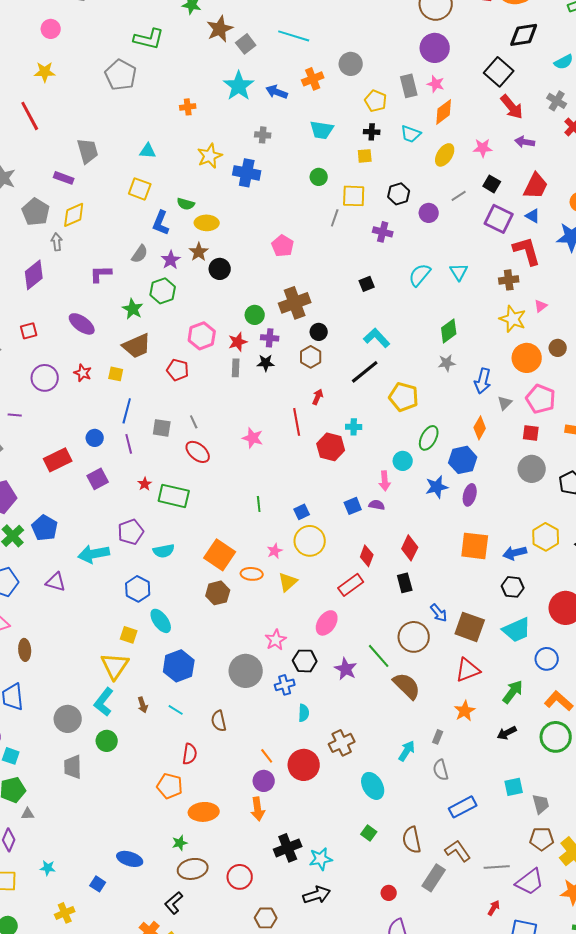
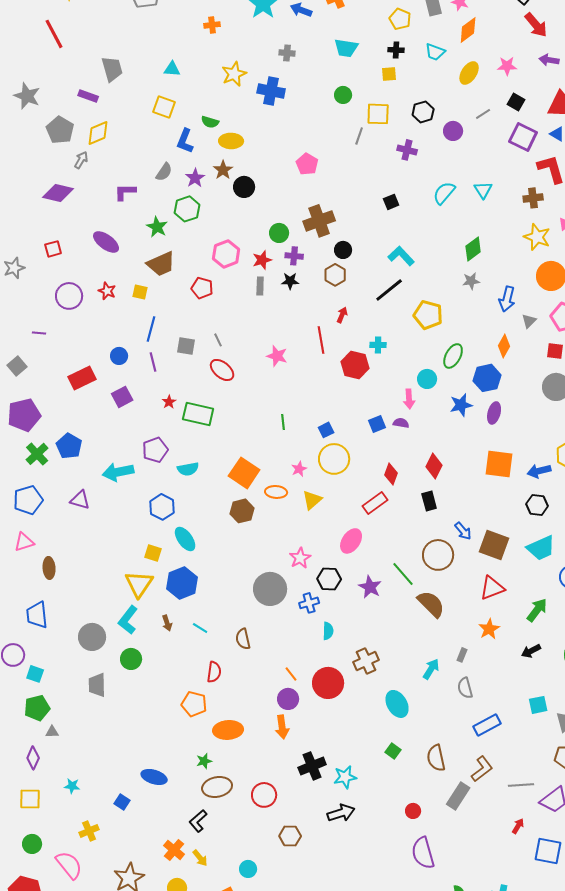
gray arrow: (57, 242) -> (81, 160), turned 36
purple diamond: (34, 275) -> (58, 193), turned 52
blue hexagon: (179, 666) -> (182, 583), moved
brown L-shape: (458, 851) -> (482, 769), turned 88

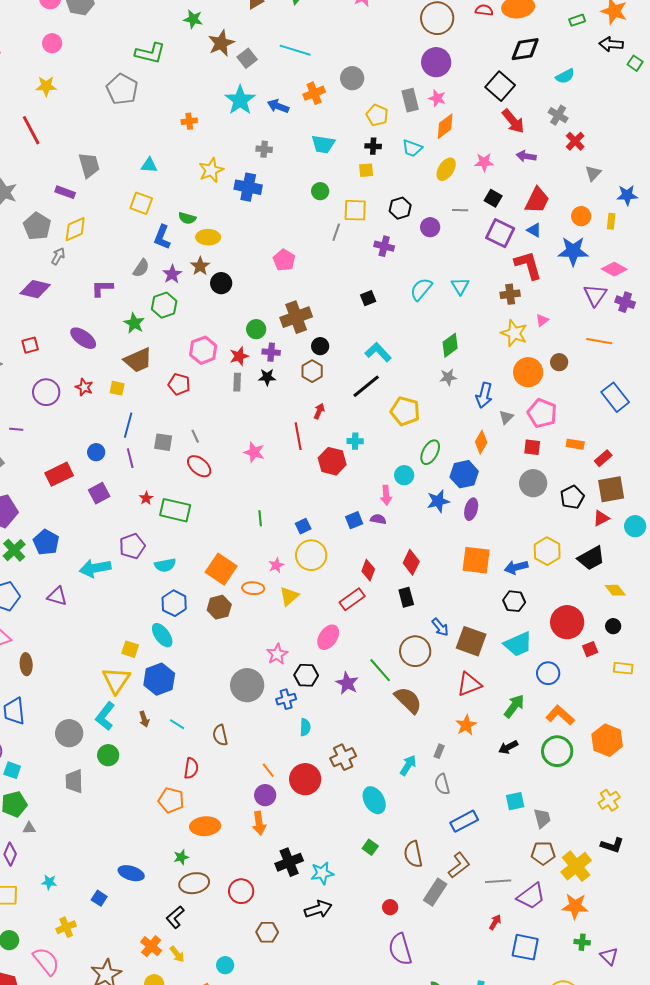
gray line: (483, 114) -> (460, 210), turned 35
blue hexagon: (162, 507) -> (174, 603), moved

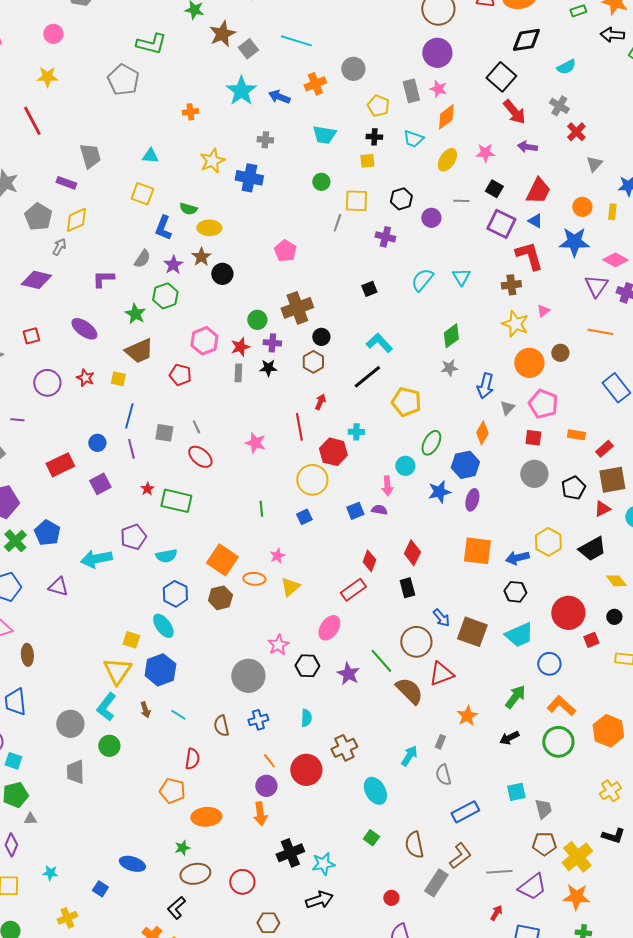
yellow circle: (311, 555) -> (312, 480), moved
red triangle: (469, 684) -> (441, 674), moved
blue cross: (286, 699) -> (258, 720), moved

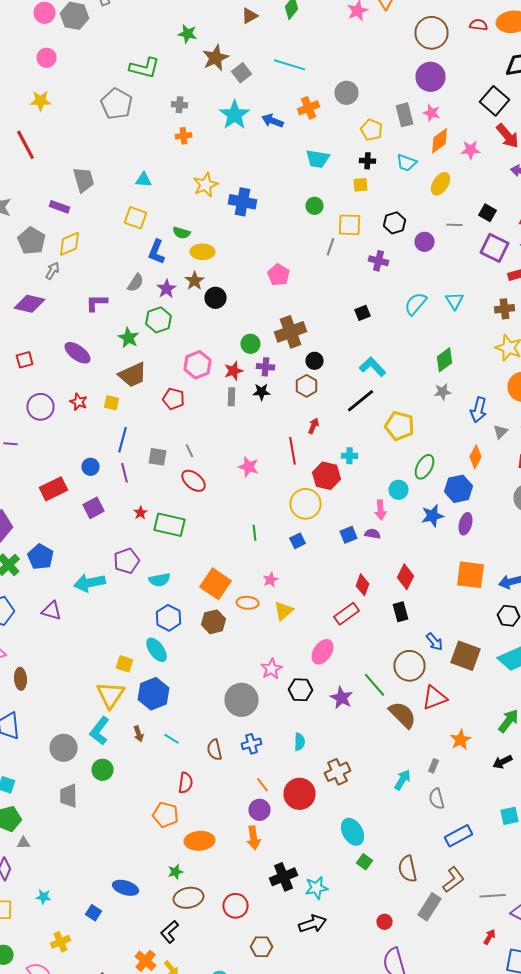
gray cross: (265, 140) -> (180, 105), moved
pink star: (485, 153) -> (470, 150), moved
cyan ellipse: (375, 791) -> (352, 832), moved

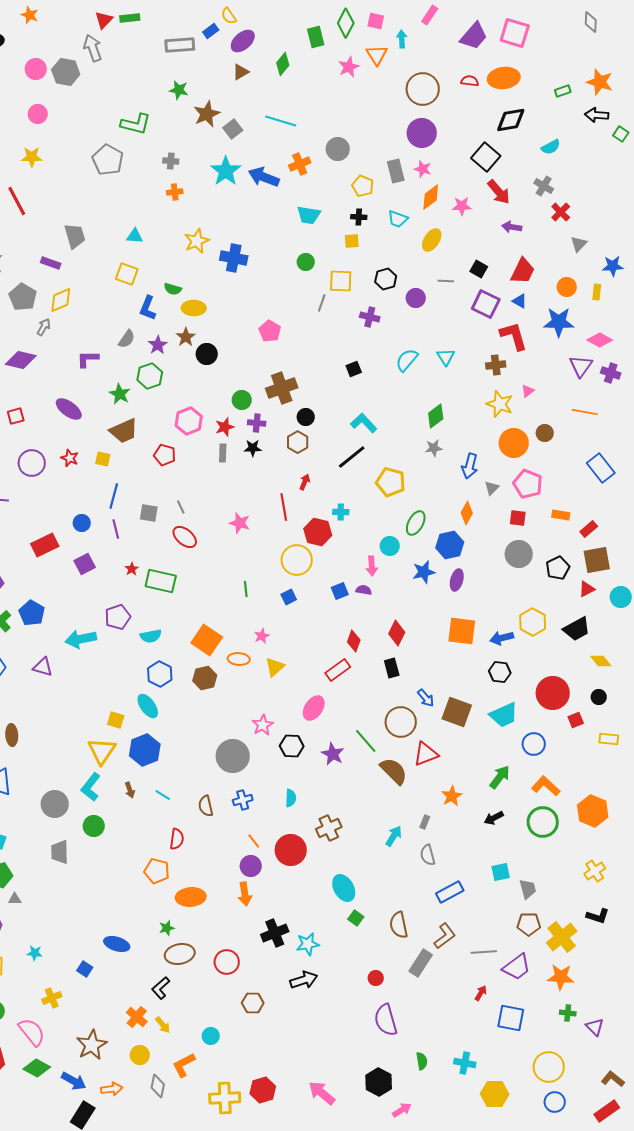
blue arrow: (272, 121) -> (264, 177), size x1.4

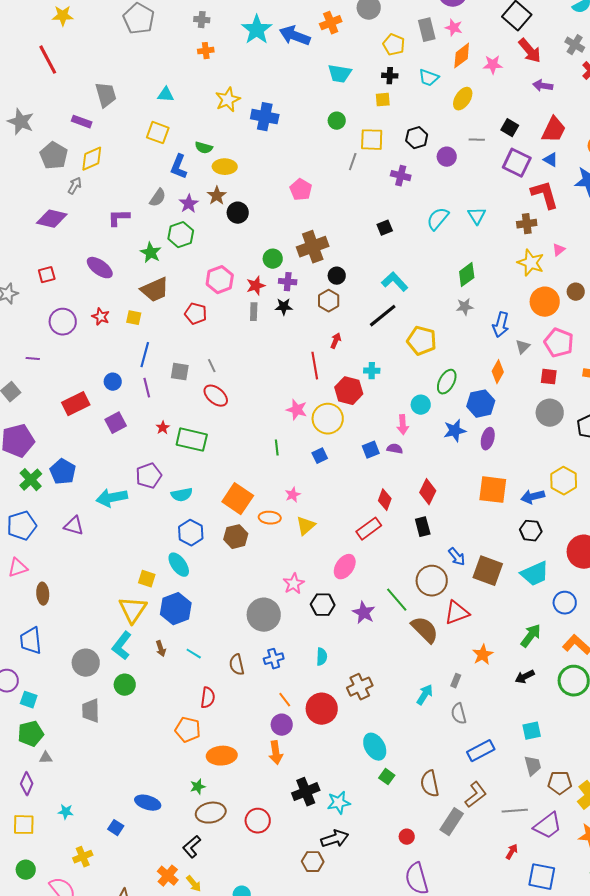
pink star: (240, 523) -> (297, 410), moved
gray trapezoid: (528, 889) -> (533, 766), moved
brown hexagon: (253, 1003) -> (313, 862), moved

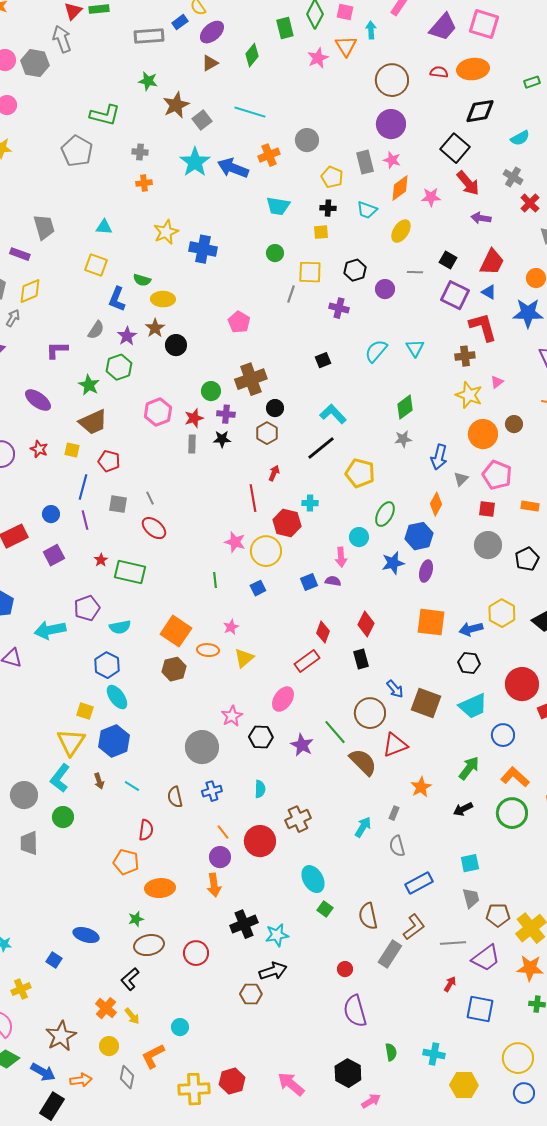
red pentagon: (196, 314) -> (109, 461), moved
blue hexagon: (191, 533) -> (107, 665), moved

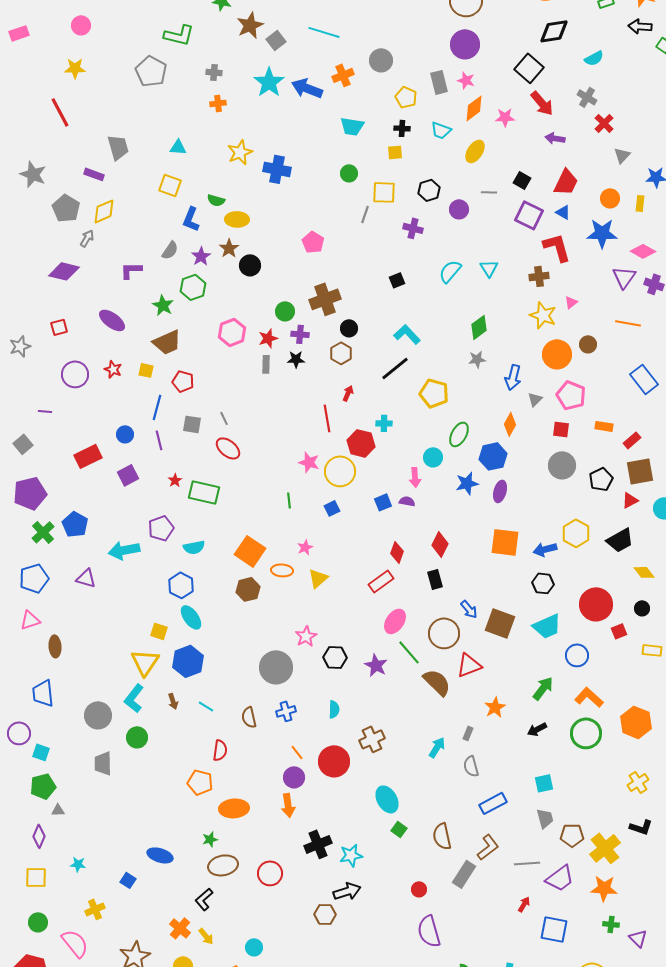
pink ellipse: (283, 699) -> (395, 621), moved

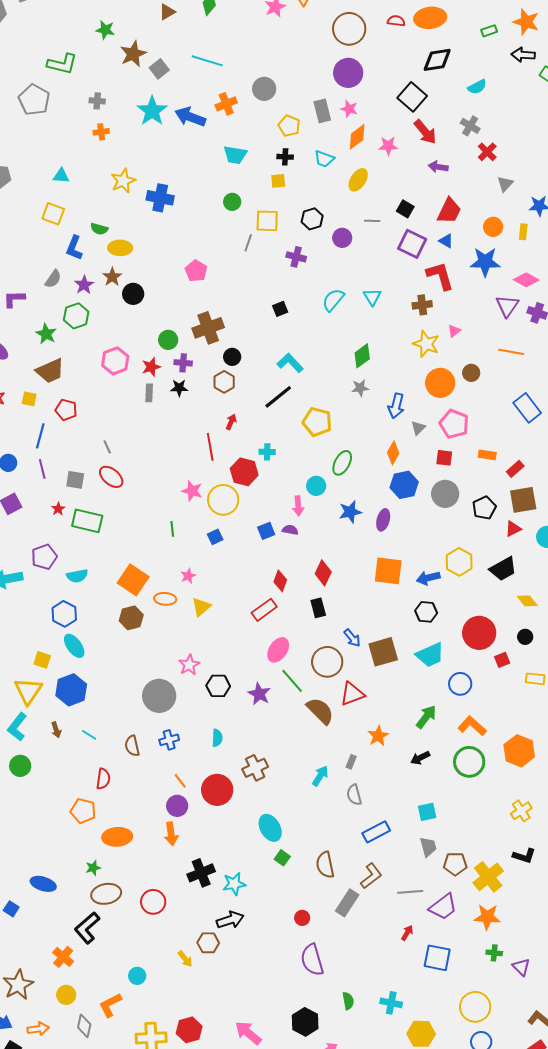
gray square: (192, 424) -> (75, 480), moved
blue hexagon: (493, 456) -> (404, 485), moved
brown square: (500, 623) -> (383, 652), turned -36
black L-shape: (204, 899) -> (87, 928), size x1.4
yellow arrow: (206, 936) -> (185, 959), moved

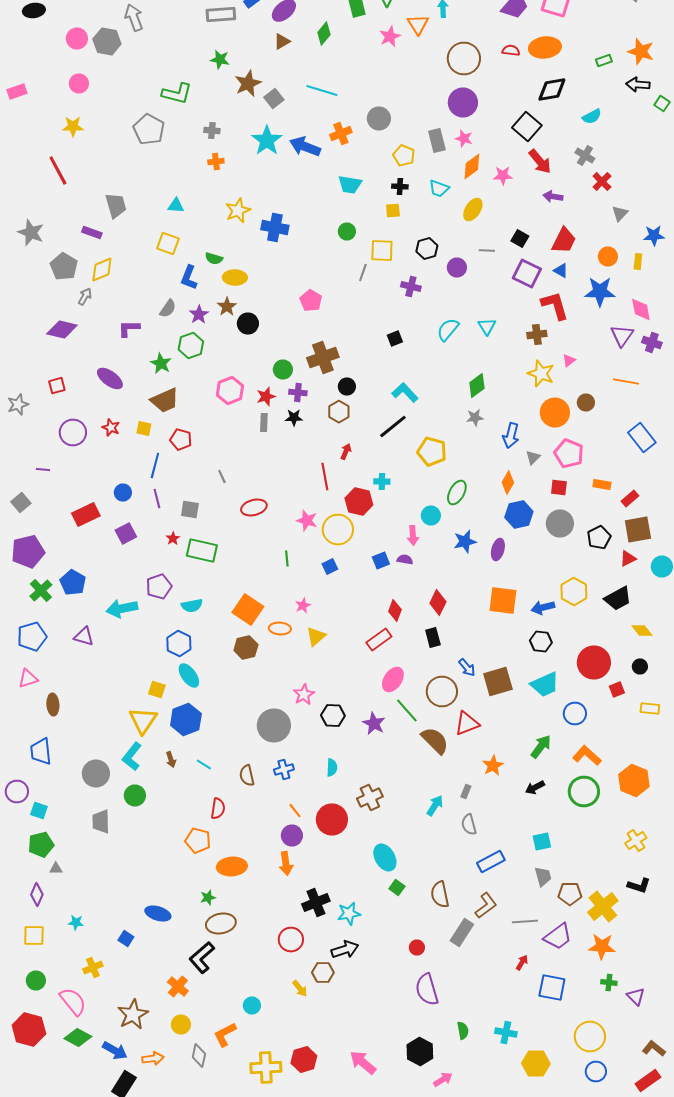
pink diamond: (526, 280) -> (641, 310), turned 50
red ellipse: (111, 477) -> (254, 508), moved, turned -55
red circle: (153, 902) -> (291, 940), moved

